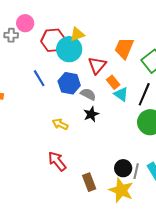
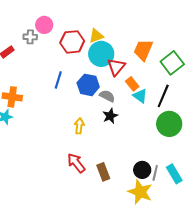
cyan circle: (69, 49) -> (101, 54), moved
blue line: (39, 78) -> (58, 80), turned 48
yellow arrow: (60, 124) -> (79, 126), turned 70
brown rectangle: (89, 182) -> (103, 172), moved

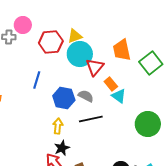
orange trapezoid: (143, 50) -> (122, 50), turned -35
blue hexagon: (88, 85) -> (64, 98), moved
black line: (163, 96) -> (91, 119), moved, turned 55
black star: (110, 116) -> (62, 148), moved

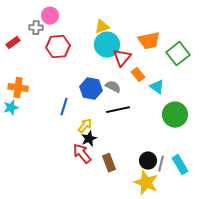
red hexagon: (51, 42) -> (58, 47), moved
orange trapezoid: (122, 50) -> (149, 41), turned -90
blue line: (37, 80) -> (64, 107), moved
cyan triangle: (119, 96) -> (157, 87), moved
yellow arrow: (58, 126) -> (85, 126), moved, turned 35

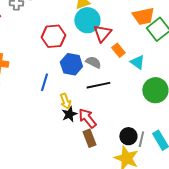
orange trapezoid: (149, 41) -> (143, 16), moved
red hexagon: (58, 47) -> (53, 36), moved
yellow arrow: (85, 126) -> (65, 101), turned 119
red arrow: (82, 154) -> (87, 118), moved

